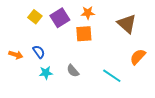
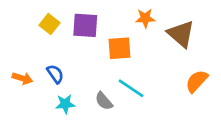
orange star: (88, 13) -> (145, 18), moved
purple square: (60, 18) -> (85, 25), turned 36
cyan line: (112, 76) -> (131, 88), moved

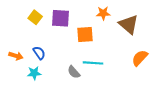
cyan line: (131, 88) -> (93, 63), turned -30
cyan star: (65, 104) -> (34, 73), moved

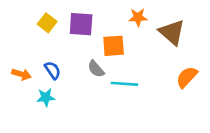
gray semicircle: (74, 72) -> (96, 69), moved

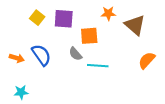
blue semicircle: (53, 70) -> (41, 55), size x1.5
cyan star: (46, 97) -> (21, 92), moved

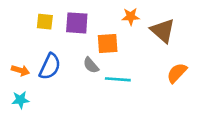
yellow square: (37, 18) -> (45, 22), turned -32
blue semicircle: (41, 55) -> (50, 67), turned 60
cyan star: (21, 92) -> (20, 100), moved

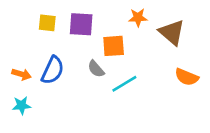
orange semicircle: (177, 73) -> (187, 77), turned -110
cyan line: (118, 79) -> (124, 84), turned -35

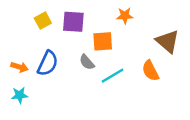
yellow square: (47, 23) -> (43, 21), turned -35
brown triangle: (172, 32) -> (168, 41), moved
orange semicircle: (187, 77) -> (150, 71), moved, turned 40

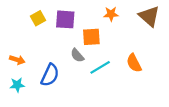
brown triangle: (168, 41) -> (149, 16), moved
blue semicircle: (48, 63) -> (50, 75), moved

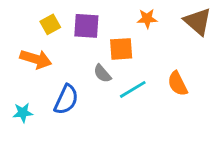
orange arrow: (17, 60) -> (36, 59), moved, size x1.5

